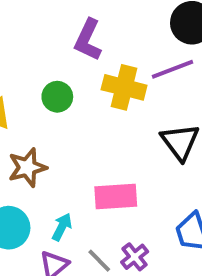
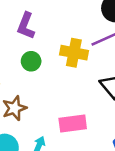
purple L-shape: (88, 40) -> (26, 26), moved

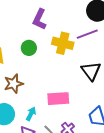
purple L-shape: (26, 26) -> (40, 19), moved

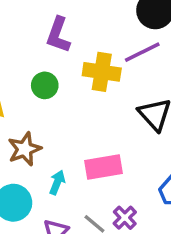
cyan arrow: (31, 114) -> (57, 182), moved

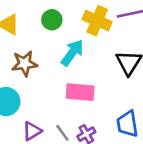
cyan arrow: (57, 182) -> (72, 53), moved, size x1.5

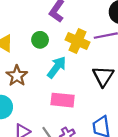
brown star: (24, 64) -> (17, 76), turned -30

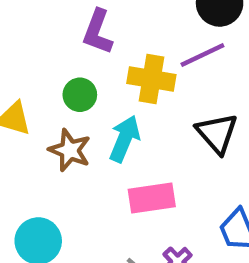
brown star: (17, 76) -> (70, 150), moved

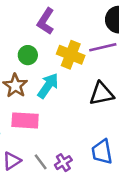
black triangle: (217, 133) -> (102, 94), turned 48
pink rectangle: (152, 198) -> (25, 120), moved

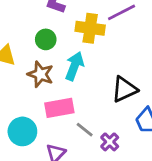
black triangle: (102, 94) -> (124, 89), moved
gray line: (41, 162) -> (85, 130), moved

